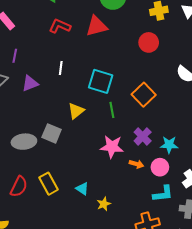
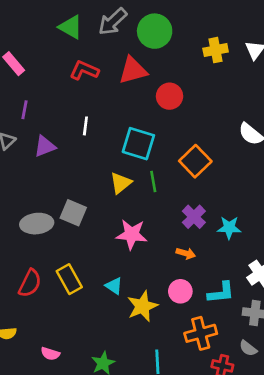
red circle: (149, 42) -> (170, 96), moved
yellow triangle: (76, 111) -> (121, 183), moved
pink star: (112, 147) -> (132, 234), moved
pink circle: (160, 167) -> (180, 291), moved
yellow star: (104, 204) -> (142, 306), size x1.6

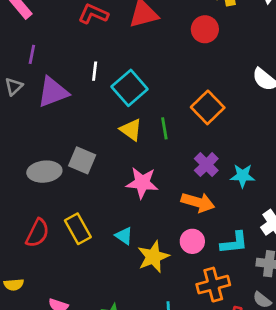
red circle: (170, 96) -> (205, 29), moved
cyan square: (138, 144) -> (130, 88), moved, turned 32
purple triangle: (45, 146) -> (53, 92), size x1.4
yellow triangle: (121, 183) -> (131, 130), turned -45
orange arrow: (186, 253) -> (198, 202), size x1.6

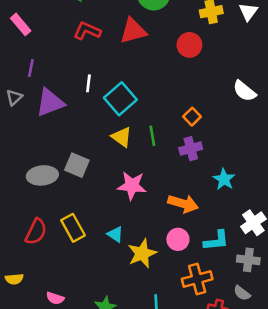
orange square: (208, 107) -> (192, 117), size x0.6
purple cross: (206, 165) -> (191, 149), moved, turned 30
cyan star: (243, 176) -> (224, 179), turned 30

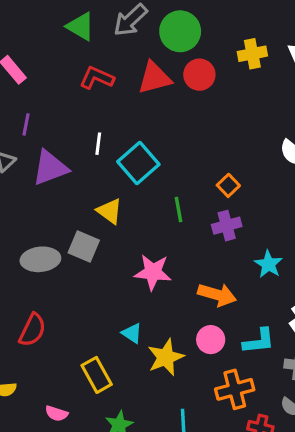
red circle: (189, 45) -> (199, 75), moved
yellow triangle: (122, 137) -> (109, 211), moved
yellow rectangle: (73, 228) -> (97, 375), moved

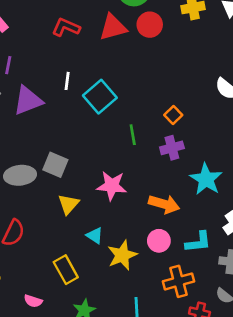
yellow triangle: (109, 211) -> (68, 204), moved, turned 35
cyan star: (268, 264) -> (206, 179), size x1.4

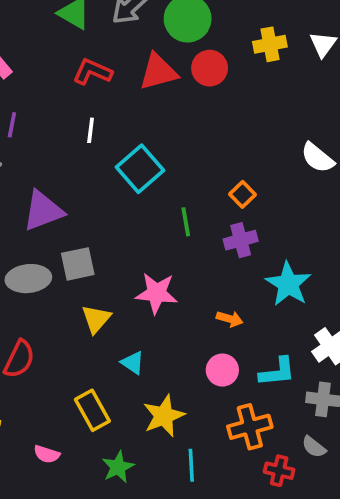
white line: (67, 81) -> (91, 130), moved
purple triangle: (28, 101) -> (43, 211), moved
gray square: (55, 165) -> (78, 264), turned -35
orange arrow: (164, 204) -> (230, 319), size x0.6
yellow star: (122, 255) -> (164, 416), moved

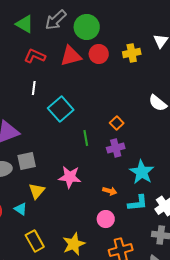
yellow cross: (270, 44) -> (132, 53), moved
cyan triangle: (133, 363) -> (21, 209), moved
cyan L-shape: (277, 372) -> (138, 203), moved

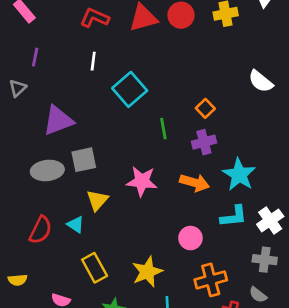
orange arrow: (110, 191) -> (195, 183), moved, size x1.5

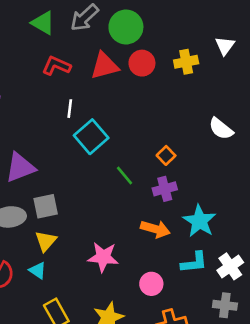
white line: (93, 61) -> (70, 109), moved
green line: (163, 129) -> (125, 175), turned -30
pink star: (142, 181) -> (103, 257), moved
yellow triangle: (97, 200) -> (46, 241), moved

